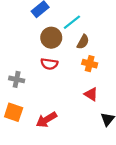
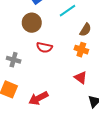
brown circle: (51, 38) -> (32, 23), moved
brown semicircle: (83, 42) -> (85, 30), moved

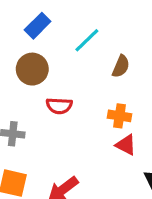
orange cross: (81, 50) -> (120, 116), moved

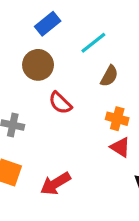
brown semicircle: (121, 66) -> (109, 76), moved
red semicircle: (59, 106) -> (60, 103), turned 35

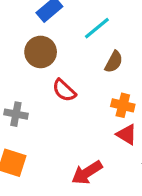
red arrow: (55, 184) -> (87, 173), moved

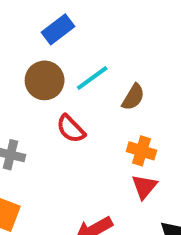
cyan line: (97, 28) -> (92, 78), moved
red triangle: (127, 134) -> (144, 187), turned 35

